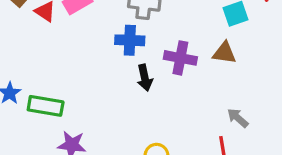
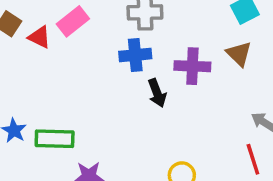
brown triangle: (224, 53) -> (239, 54), turned 45

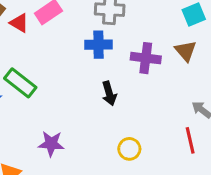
black arrow: (157, 93) -> (109, 93), moved
green rectangle: (55, 139) -> (20, 83), moved, turned 32

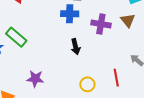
red line: (190, 140) -> (116, 78), moved

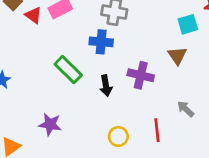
purple cross: (101, 24) -> (141, 75), moved
green rectangle: (16, 37) -> (68, 70), moved

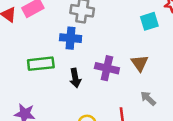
brown triangle: (177, 56) -> (140, 63), moved
green rectangle: (68, 70) -> (41, 64), turned -50

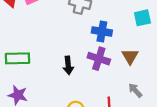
blue cross: (71, 38) -> (102, 31), moved
green rectangle: (41, 64) -> (17, 58), moved

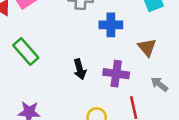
green rectangle: (17, 58) -> (26, 52), moved, turned 60
purple cross: (99, 59) -> (116, 74), moved

